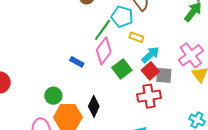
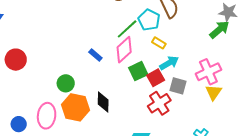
red square: (150, 71) -> (156, 78), moved
red cross: (149, 96) -> (159, 103), turned -35
black diamond: (94, 106) -> (103, 102), turned -35

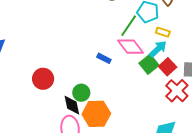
pink diamond: (124, 50) -> (130, 47), turned -72
red circle: (16, 60) -> (43, 79), moved
cyan arrow: (169, 63) -> (158, 49), moved
black diamond: (103, 102) -> (72, 105), moved

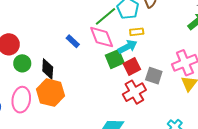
yellow rectangle: (163, 32) -> (137, 32), turned -40
green circle: (81, 93) -> (22, 63), moved
black diamond: (72, 105) -> (48, 69), moved

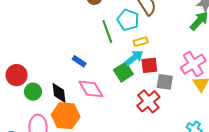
green line: (106, 16) -> (107, 32), turned -60
pink diamond: (102, 37) -> (91, 89), moved
red square: (132, 67) -> (149, 65), moved, turned 30

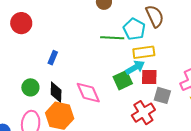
green line: (107, 32) -> (112, 38), turned -75
yellow rectangle: (141, 42) -> (144, 52), size x1.5
blue rectangle: (79, 61) -> (53, 58), moved, turned 72
red circle: (17, 75) -> (21, 23), moved

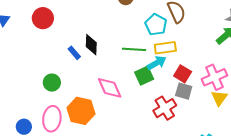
green line: (112, 38) -> (134, 49), moved
blue rectangle: (53, 58) -> (74, 53), turned -64
red square: (149, 77) -> (183, 74), moved, turned 30
black diamond: (56, 92) -> (91, 45), moved

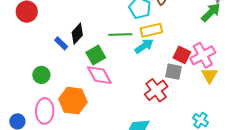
black diamond: (91, 45) -> (77, 34), turned 45
red square: (183, 74) -> (182, 55), moved
green square: (144, 76) -> (96, 55), moved

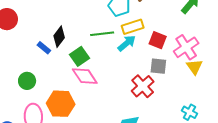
red square: (182, 55) -> (158, 40), moved

